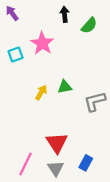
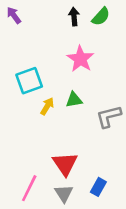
green semicircle: (89, 25) -> (101, 17), moved
pink star: (42, 43) -> (80, 59), moved
cyan square: (15, 55) -> (29, 81), moved, size x1.5

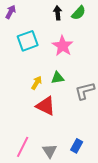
purple arrow: (14, 15) -> (11, 12), turned 64
cyan square: (29, 81) -> (28, 41), moved
red triangle: (65, 164) -> (46, 106), moved, turned -30

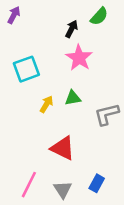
black arrow: (58, 13) -> (72, 29), moved, turned 32
cyan square: (28, 41) -> (26, 69), moved
red triangle: (46, 106) -> (63, 148), moved

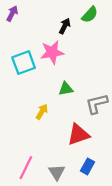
pink star: (79, 58) -> (52, 52), moved, turned 30
yellow arrow: (46, 104) -> (42, 112), moved
red triangle: (63, 148) -> (78, 135), moved, turned -45

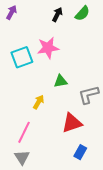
black arrow: (65, 26) -> (57, 14), moved
pink line: (26, 168) -> (24, 132), moved
gray triangle: (57, 172) -> (22, 157), moved

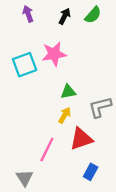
purple arrow: (11, 12) -> (28, 14), moved, turned -48
yellow arrow: (39, 102) -> (65, 115), moved
pink line: (24, 132) -> (47, 149), moved

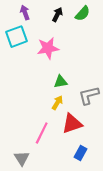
cyan square: (25, 65) -> (16, 37), moved

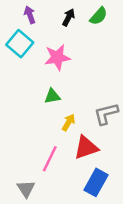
cyan square: (16, 37) -> (20, 44), turned -30
green triangle: (61, 82) -> (52, 96), moved
blue rectangle: (80, 153) -> (96, 182), size x1.5

